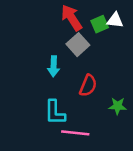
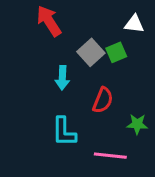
red arrow: (72, 18) -> (49, 21), moved
green square: (100, 24) -> (116, 52), moved
pink line: (75, 133) -> (110, 156), moved

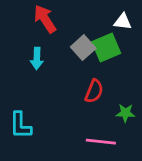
green square: (116, 52) -> (106, 48), size x1.5
cyan arrow: (62, 78) -> (37, 58), moved
cyan L-shape: (64, 132) -> (20, 125), moved

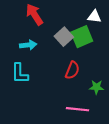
cyan arrow: (37, 58) -> (28, 45), turned -98
cyan L-shape: (20, 125) -> (20, 73), moved

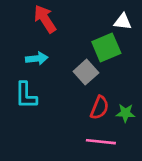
gray square: (64, 37) -> (86, 72), moved
red semicircle: (72, 70) -> (100, 108), moved

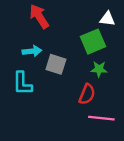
gray square: (86, 72) -> (56, 64), moved, turned -30
green star: (125, 113) -> (99, 69), moved
pink line: (101, 142) -> (101, 118), moved

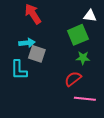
gray square: (56, 64) -> (37, 54), moved
red semicircle: (87, 94) -> (73, 79), turned -150

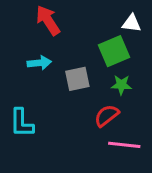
gray square: (37, 54) -> (77, 79), moved, turned -30
cyan L-shape: (19, 70) -> (22, 123), moved

